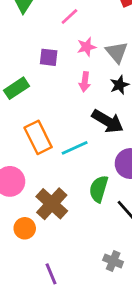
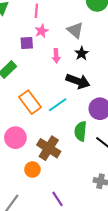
pink line: (69, 17) -> (36, 11), turned -32
pink star: (87, 47) -> (42, 31), moved

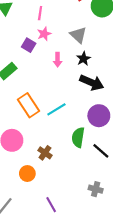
purple square: (27, 43) -> (29, 45), turned 32
black arrow: (78, 81) -> (92, 83), moved
brown cross: (49, 148) -> (45, 153), size x0.6

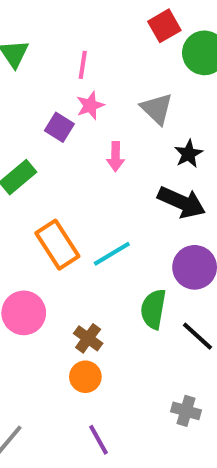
black star: (83, 59) -> (188, 154), moved
orange circle: (27, 174) -> (85, 377), moved

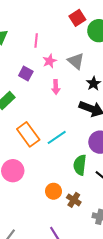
pink star: (90, 106) -> (50, 61), moved
brown cross: (88, 338) -> (74, 200), moved
orange circle: (85, 377) -> (53, 191), moved

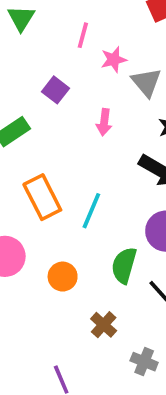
pink star: (50, 61) -> (114, 60), moved
cyan line: (57, 137) -> (91, 211), turned -42
orange circle: (53, 191) -> (63, 277), moved

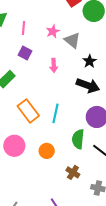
pink line: (83, 35) -> (24, 28), moved

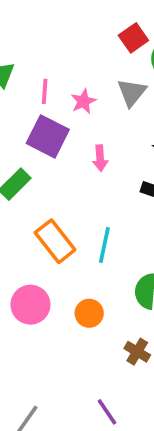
pink star: (53, 31) -> (83, 101), moved
gray triangle: (72, 40) -> (132, 92), moved, turned 30
purple square: (25, 53) -> (48, 136), size x1.6

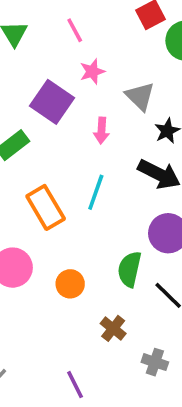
pink line: (45, 91) -> (75, 30), moved, turned -40
gray triangle: (132, 92) -> (140, 96), moved, turned -32
cyan line: (104, 245) -> (96, 192), moved

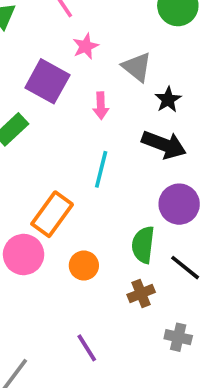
orange rectangle: (46, 207) -> (52, 214), moved, turned 72
brown cross: (113, 328) -> (141, 293), moved, turned 35
purple line: (75, 385) -> (87, 348), moved

